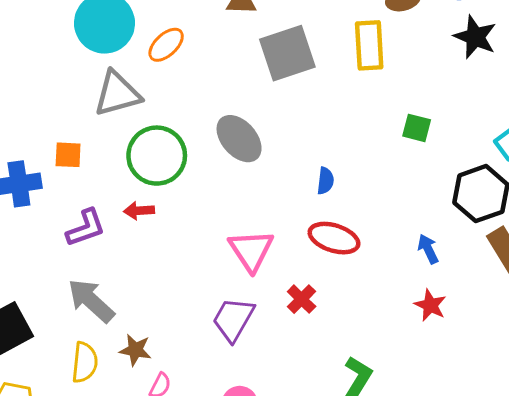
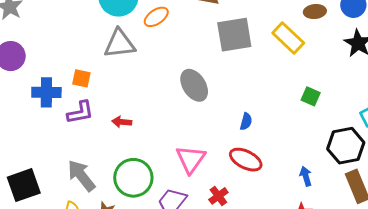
yellow rectangle: (369, 45) -> (288, 38), turned -52
green circle: (157, 156) -> (133, 178), moved
purple L-shape: (86, 228) -> (80, 112), moved

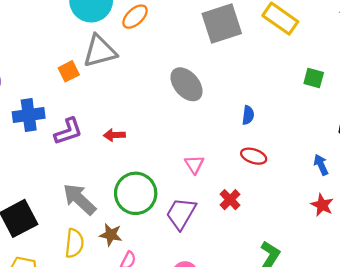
orange square: (81, 78) -> (69, 71), moved, turned -30
pink triangle: (191, 159) -> (194, 164), size x0.6
red ellipse: (246, 160) -> (254, 156), size x0.7

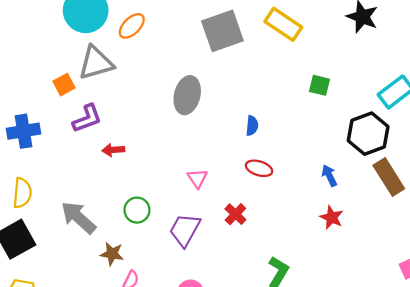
gray ellipse: (187, 84) -> (187, 95), turned 56
purple L-shape: (68, 131) -> (87, 119), moved
green circle: (136, 193) -> (137, 210), size x0.6
yellow semicircle: (74, 243) -> (22, 193), moved

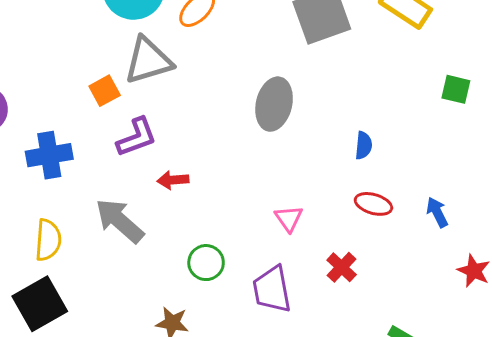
blue arrow: (329, 175) -> (437, 212), moved
gray arrow: (78, 218) -> (120, 221), moved
purple trapezoid: (185, 230) -> (272, 289), turned -39

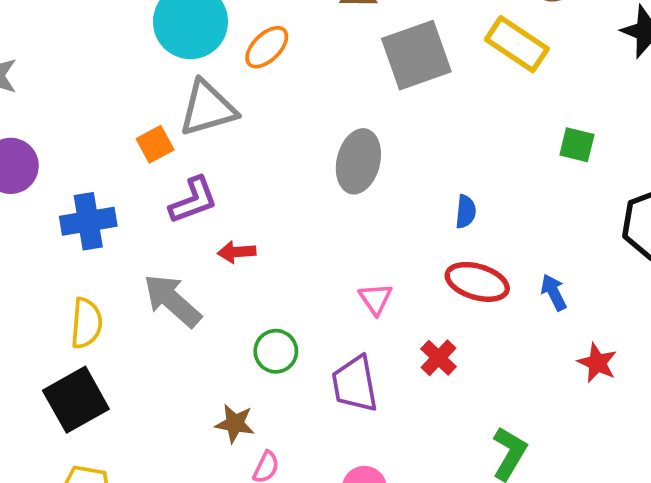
red ellipse: (373, 204) -> (477, 282), size x1.4

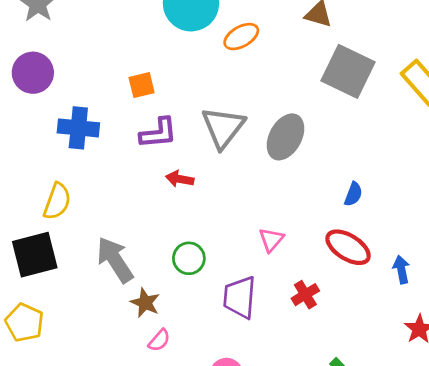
gray square: (416, 55) -> (348, 71), turned 30
gray triangle: (208, 108) -> (223, 127), moved, turned -51
gray arrow: (172, 301) -> (115, 260), moved

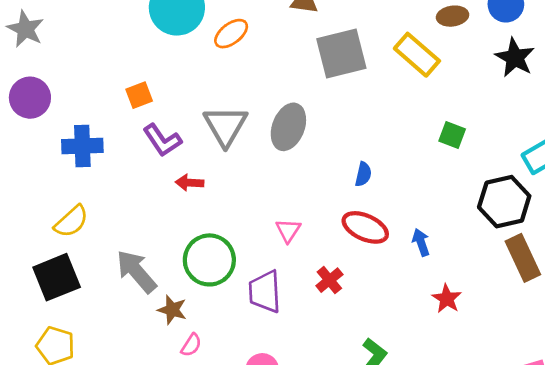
gray square: (348, 71) -> (341, 53), turned -32
purple L-shape: (158, 133) -> (162, 140), turned 69
yellow semicircle: (57, 201) -> (71, 221), turned 36
green circle: (189, 258) -> (209, 260), size x1.6

